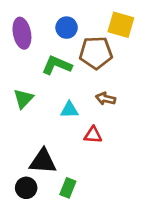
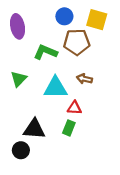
blue circle: (67, 28) -> (64, 16), moved
cyan triangle: (69, 110) -> (55, 88), size x1.6
green rectangle: (68, 188) -> (69, 128), moved

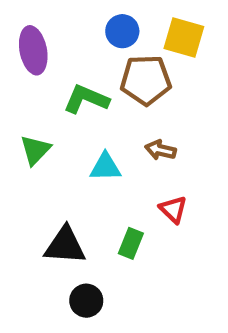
cyan triangle: (55, 88) -> (105, 167), size x0.7
red triangle: (74, 108) -> (173, 209), moved, turned 40
black circle: (21, 150) -> (86, 301), moved

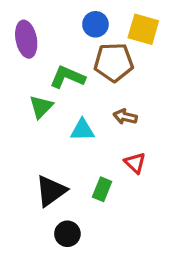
green triangle: (35, 150) -> (41, 107), moved
black triangle: (65, 245) -> (51, 191), turned -40

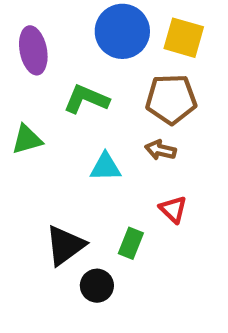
blue circle: (95, 24) -> (122, 31), size x1.6
brown pentagon: (114, 62) -> (171, 99), moved
green triangle: (41, 107) -> (27, 139), moved, turned 30
black circle: (67, 234) -> (97, 286), moved

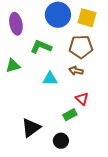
green rectangle: (131, 243) -> (70, 115), moved, turned 40
black triangle: (65, 245) -> (31, 128), moved
black circle: (97, 286) -> (61, 141), moved

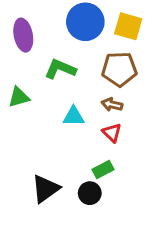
red triangle: (82, 99) -> (112, 133), moved
black circle: (61, 141) -> (90, 193), moved

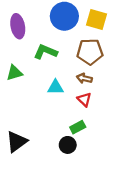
black triangle: (45, 189) -> (17, 142), moved

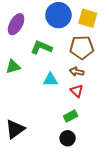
purple ellipse: (18, 26) -> (16, 24), turned 40
black circle: (68, 145) -> (68, 138), moved

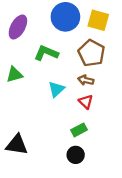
brown pentagon: (82, 47) -> (91, 53), turned 30
cyan triangle: (50, 80) -> (56, 89), turned -42
black triangle: (15, 129) -> (17, 145), turned 45

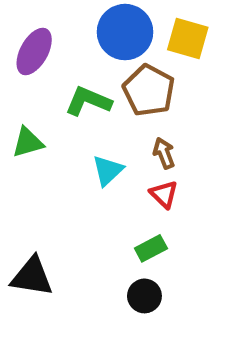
brown pentagon: (91, 53) -> (149, 90), moved
brown arrow: (86, 80) -> (164, 153), turned 56

